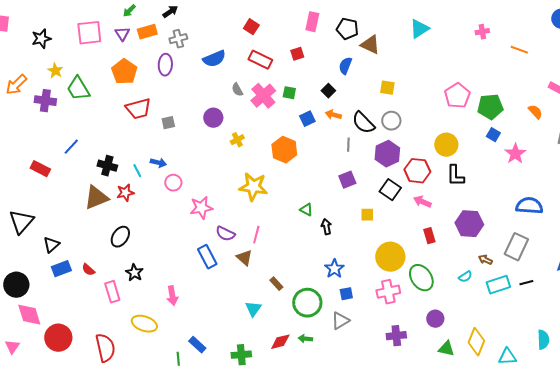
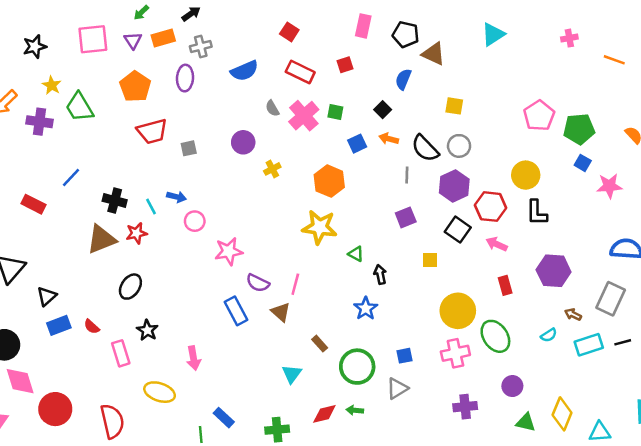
pink star: (515, 154) -> (609, 186), turned 30
yellow star: (253, 187) -> (320, 227), moved
blue star: (334, 269) -> (366, 308), moved

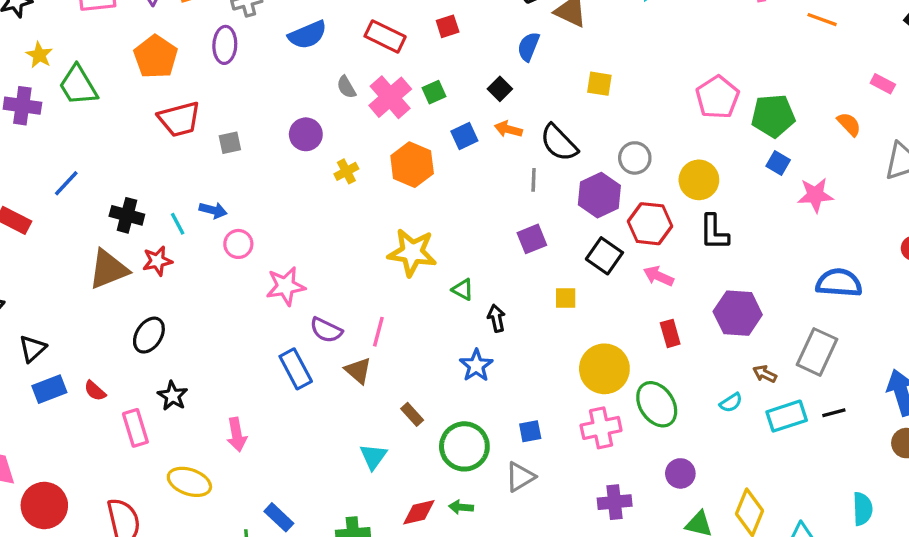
green square: (335, 112) -> (434, 92), turned -35
gray circle: (459, 146) -> (635, 158), moved
orange hexagon: (329, 181) -> (412, 165), moved

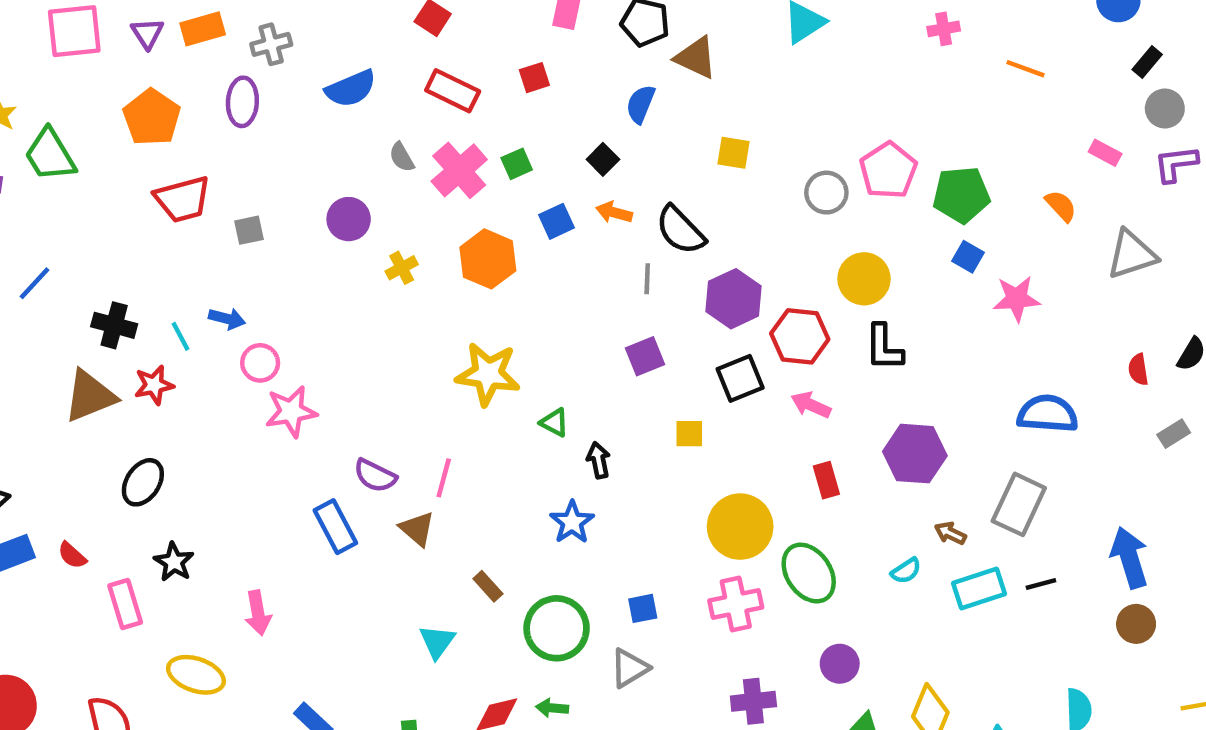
gray circle: (635, 158) -> (826, 193), moved
black square: (604, 256) -> (740, 378), turned 33
pink star: (286, 286) -> (291, 412), moved

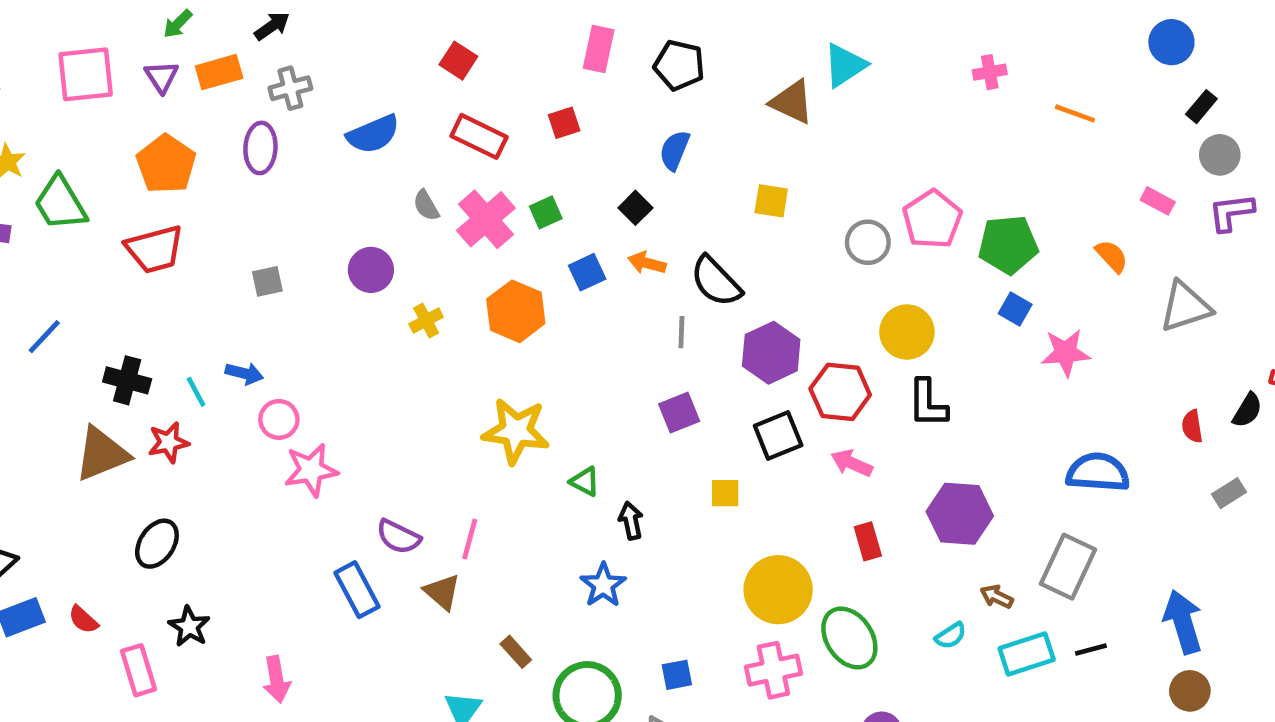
brown triangle: (696, 58) -> (792, 102), moved
red trapezoid: (183, 199) -> (155, 249), moved

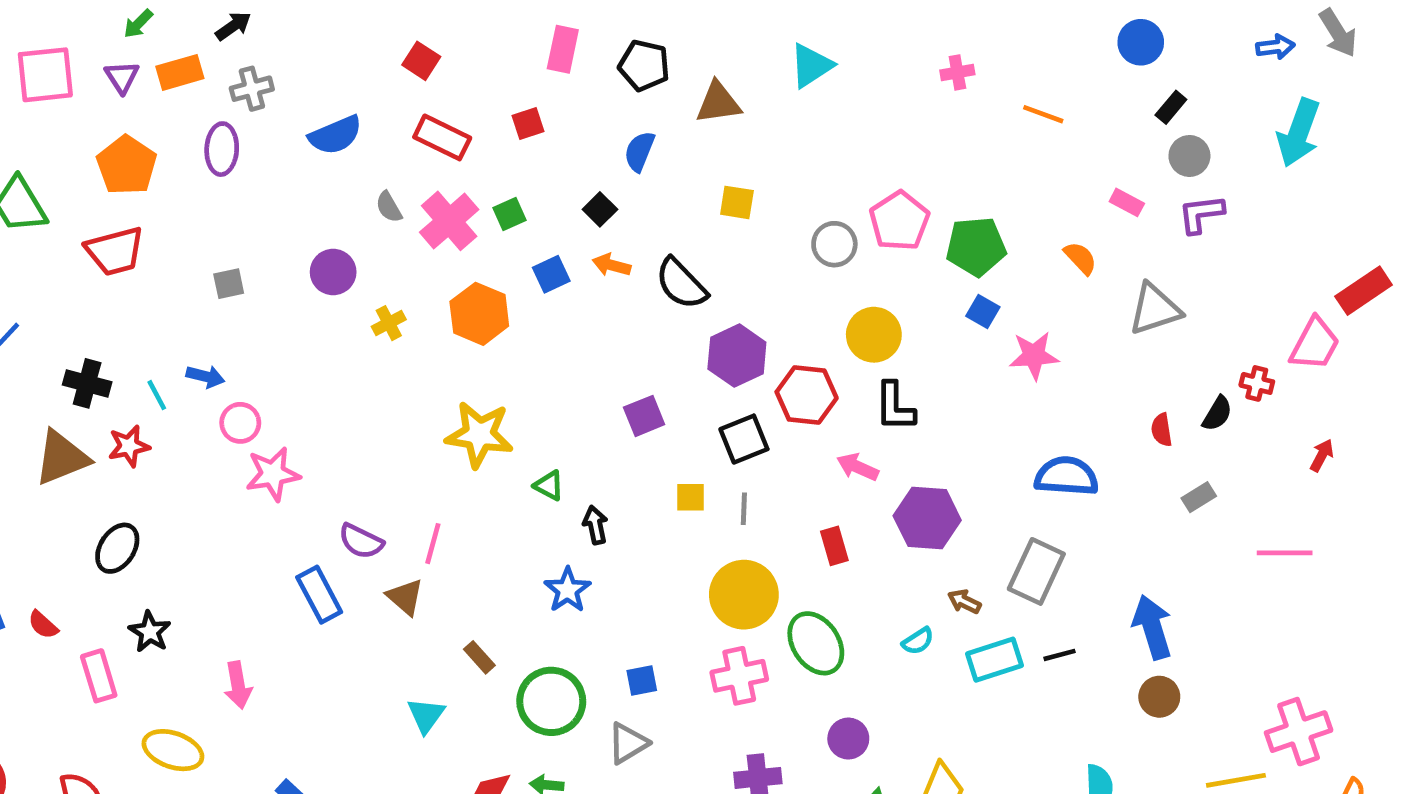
brown triangle: (792, 102) -> (718, 103), moved, turned -33
gray line: (681, 332) -> (744, 509), moved
pink arrow: (852, 463) -> (858, 467), moved

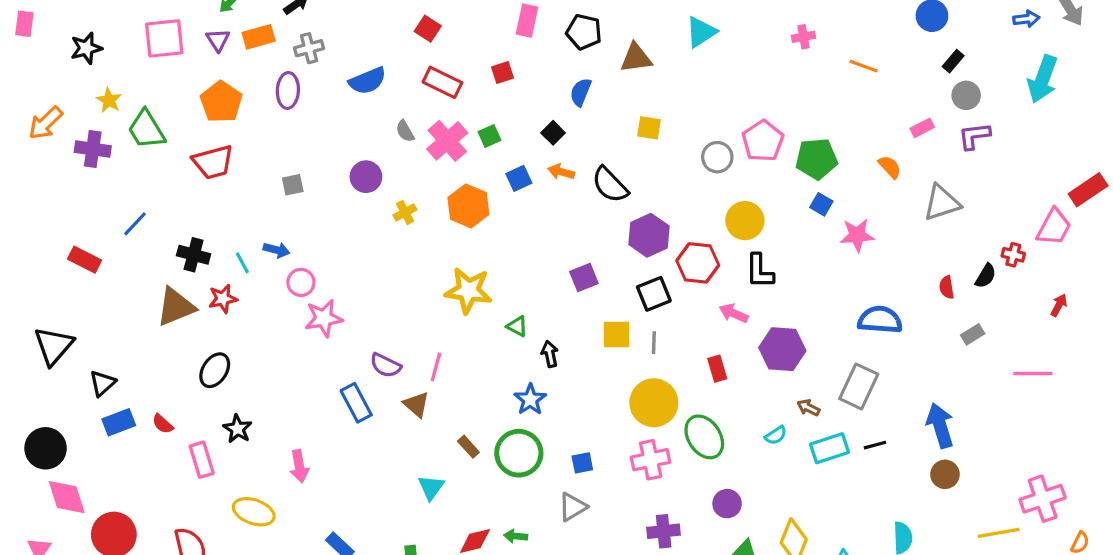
pink rectangle: (1127, 202) -> (922, 128), turned -55
yellow square: (690, 497) -> (616, 334), size x1.4
green circle: (551, 701) -> (519, 453), moved

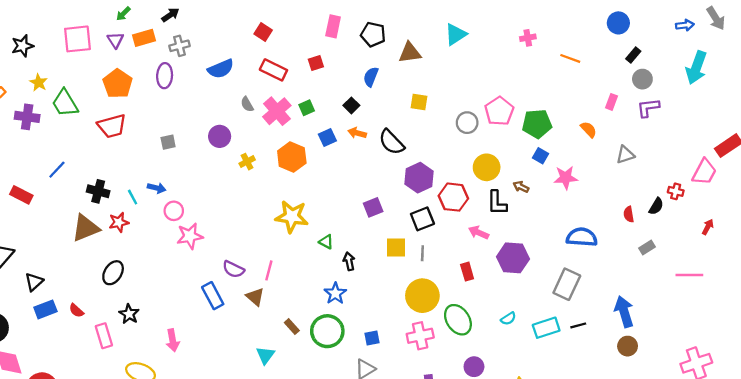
pink rectangle: (922, 128) -> (611, 102), turned -42
gray triangle: (942, 203) -> (625, 155), size x0.7
brown arrow: (808, 408) -> (521, 187), moved

